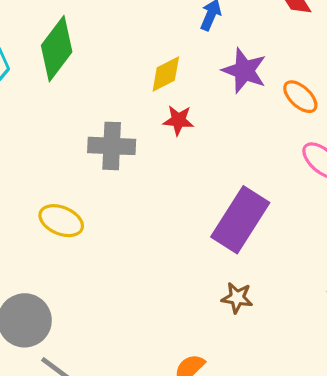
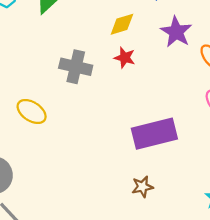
purple rectangle: (240, 220) -> (154, 134), turned 33
brown star: (237, 298) -> (142, 187), turned -30

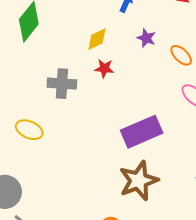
purple star: (176, 32) -> (146, 38), size x0.7
brown star: (142, 187) -> (139, 181), size x2.0

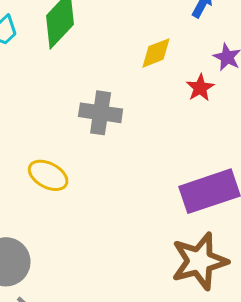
red star: (104, 68) -> (200, 88), moved, turned 30

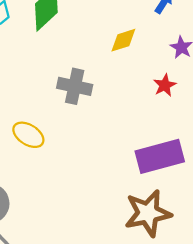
red star: (200, 88) -> (165, 85), moved

